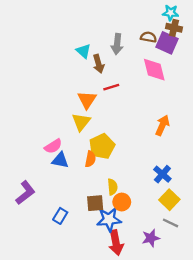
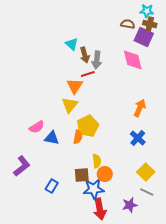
brown semicircle: (148, 37) -> (128, 24), moved
gray arrow: (117, 44) -> (97, 60), moved
red line: (111, 87) -> (88, 74), moved
pink semicircle: (53, 146) -> (37, 127), moved
blue cross: (162, 174) -> (138, 138), moved

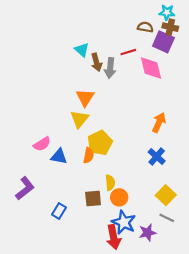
red line: (88, 74) -> (128, 52), moved
blue star: (94, 189) -> (124, 222), moved, turned 30

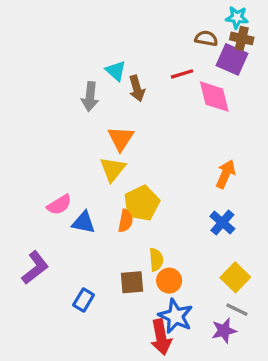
gray arrow: (110, 68) -> (90, 97), moved
purple star: (148, 233) -> (224, 331), moved

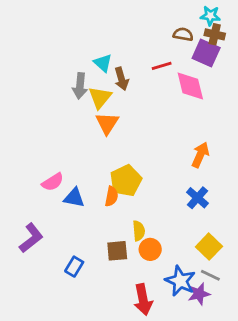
yellow triangle: (113, 169) -> (100, 97), moved
blue star: (176, 316) -> (180, 281), moved

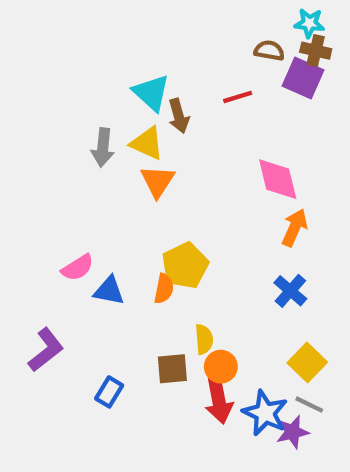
cyan triangle: (103, 63) -> (151, 93), size x1.4
gray arrow: (80, 86) -> (103, 147), moved
pink diamond: (190, 86) -> (278, 179), moved
yellow triangle: (100, 97) -> (147, 143), turned -45
red arrow: (143, 300) -> (219, 400), moved

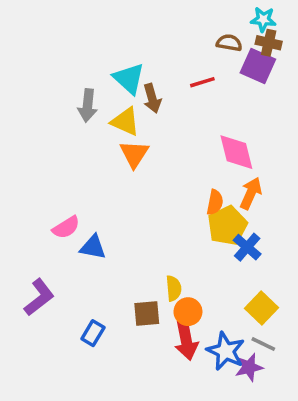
gray arrow: (103, 147) -> (88, 105), moved
yellow pentagon: (185, 266) -> (227, 226), moved
orange semicircle: (164, 289) -> (215, 202), moved

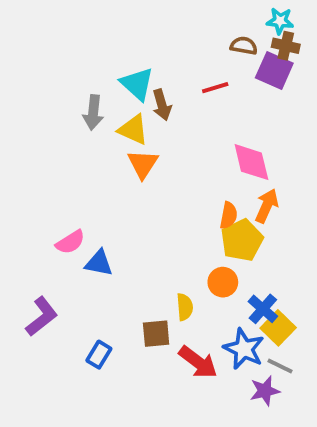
blue cross: (247, 247) -> (263, 309), moved
orange circle: (188, 312) -> (223, 282), moved
red arrow: (186, 340) -> (198, 362), turned -42
blue star: (226, 351) -> (244, 349), moved

